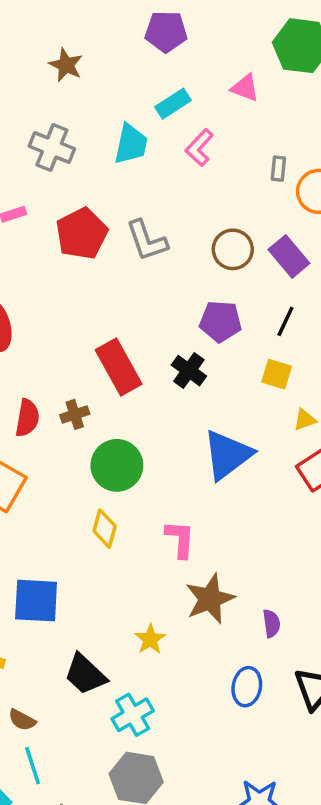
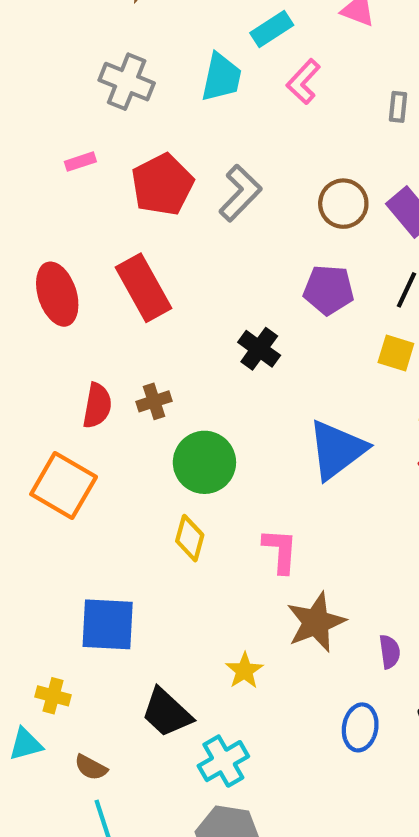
gray L-shape: (147, 241) -> (240, 193), turned -117
red rectangle: (119, 367) -> (143, 288), moved
black cross: (189, 371) -> (259, 349), moved

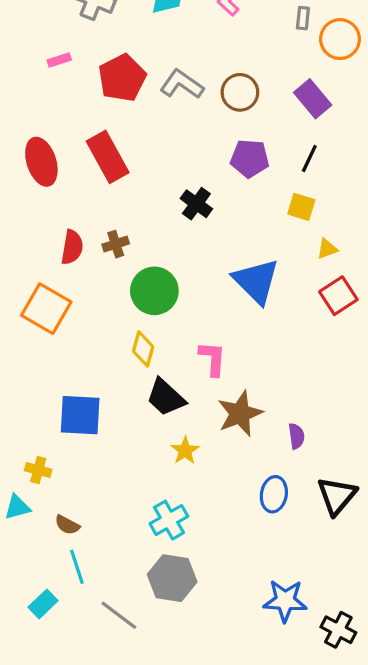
gray L-shape: (240, 193) -> (182, 84), turned -99
brown circle: (343, 204) -> (240, 92), moved
blue triangle: (337, 450) -> (256, 281), turned -38
black trapezoid: (167, 713) -> (166, 397), moved

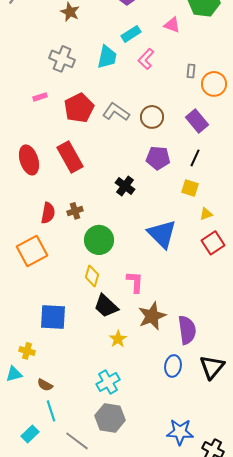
orange square: (46, 309) -> (32, 251), turned 32
purple semicircle: (296, 436) -> (187, 330), size x1.8

